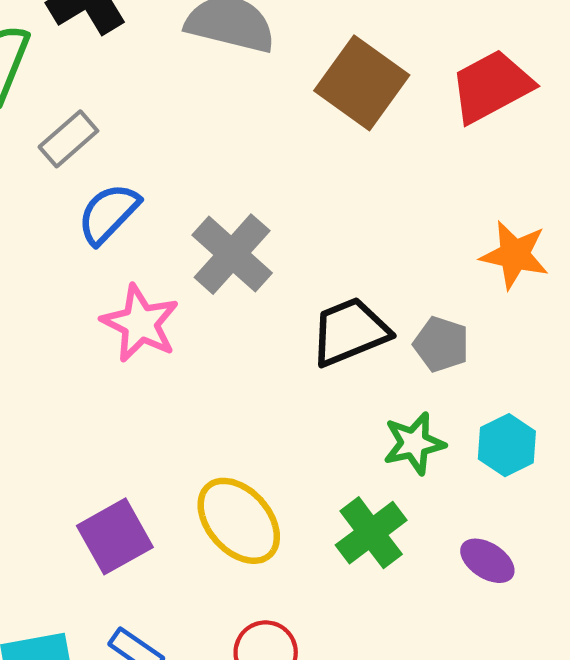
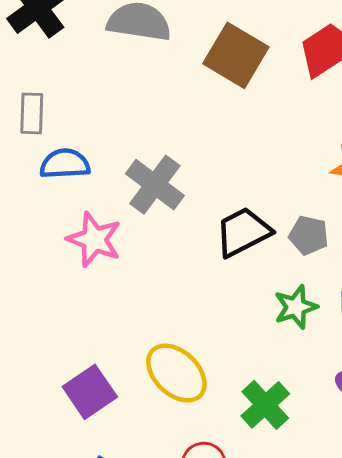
gray rectangle: (68, 139) -> (32, 113), turned -42
blue semicircle: (108, 214) -> (65, 164), turned 48
green cross: (371, 533) -> (265, 405), moved

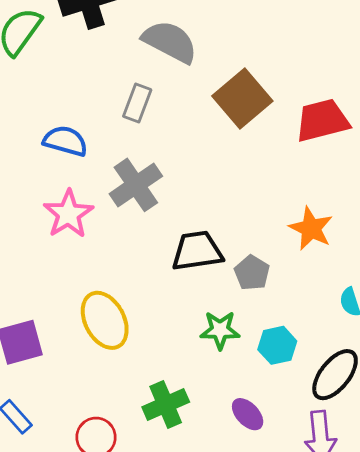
gray rectangle: (32, 113) -> (137, 103), moved
yellow ellipse: (176, 373) -> (105, 320), moved

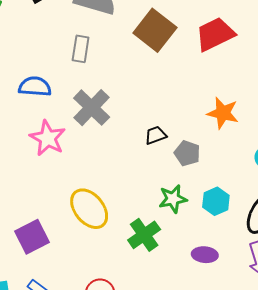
black trapezoid: (197, 251) -> (156, 135), moved, size x0.6
green cross: (166, 404) -> (144, 235), moved
purple ellipse: (248, 414) -> (205, 255), turned -30

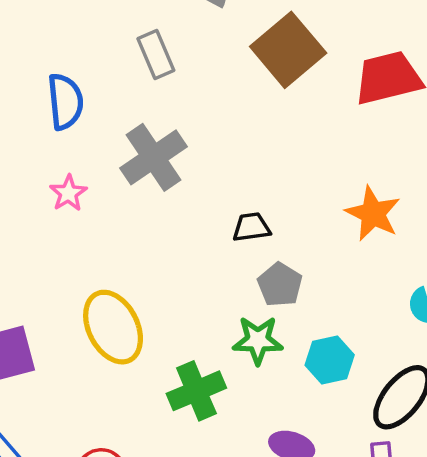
gray rectangle: (81, 49) -> (156, 54), turned -44
blue semicircle: (35, 87) -> (65, 102), turned 68
pink star: (48, 138) -> (68, 193), size x0.6
gray pentagon: (187, 153) -> (280, 285), moved

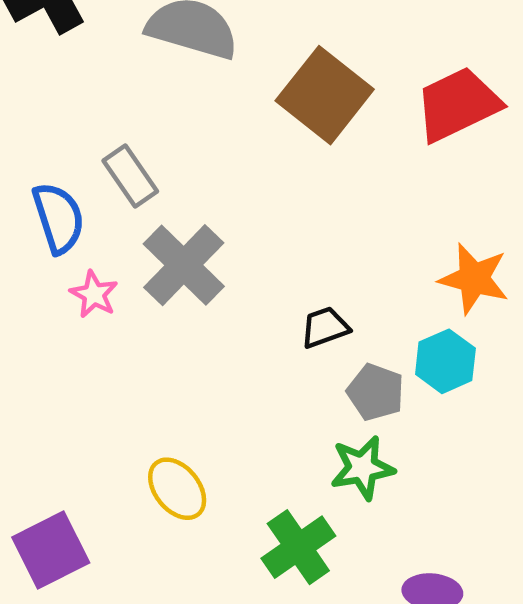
gray rectangle: (156, 54) -> (130, 176), moved
pink star: (68, 193) -> (94, 294), moved
yellow ellipse: (113, 327) -> (177, 489), size x0.7
cyan hexagon: (330, 360) -> (445, 361), moved

